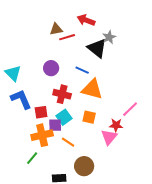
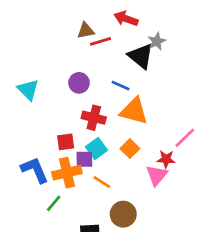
blue L-shape: (21, 99) -> (35, 170), moved
orange square: (89, 117) -> (130, 149), turned 32

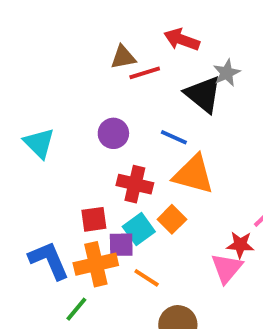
orange square: (130, 149) -> (172, 219), moved

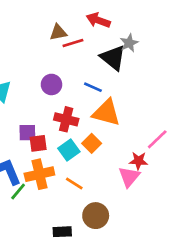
purple square: (121, 245) -> (27, 133), moved
green line: (76, 309) -> (18, 192), moved

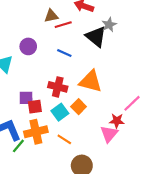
purple circle: (51, 84) -> (28, 46), moved
blue line: (93, 87) -> (64, 53), moved

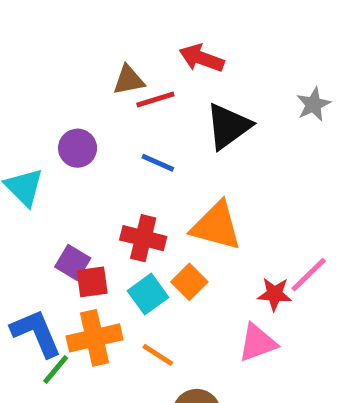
gray star: (109, 25) -> (313, 104), moved
black triangle: (96, 37) -> (228, 126), turned 45
purple square: (26, 98) -> (73, 262), turned 32
red star: (117, 121) -> (275, 294), moved
pink triangle: (109, 134) -> (258, 343), turned 30

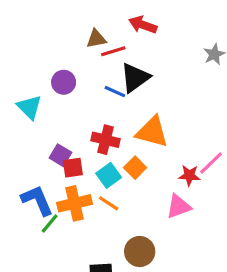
black triangle: (228, 126) -> (135, 78), moved
orange line: (158, 355) -> (109, 203), moved

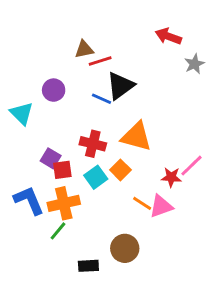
red arrow: (143, 25) -> (168, 36), moved
orange line: (109, 203) -> (142, 203), moved
green line: (50, 224) -> (58, 231), moved

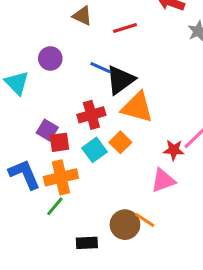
brown triangle: (84, 49) -> (82, 16), turned 36
red line: (100, 61) -> (125, 28), moved
black triangle: (120, 86) -> (120, 80), moved
red cross: (93, 144) -> (91, 115), turned -30
orange line: (142, 203) -> (145, 220), moved

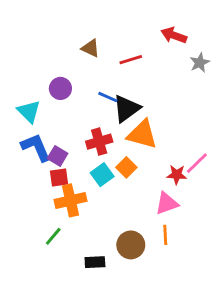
red square: (59, 142) -> (59, 177), moved
blue L-shape: (24, 174) -> (36, 147), moved
green line: (55, 206) -> (53, 236), moved
orange line: (145, 220) -> (165, 235), moved, turned 54

